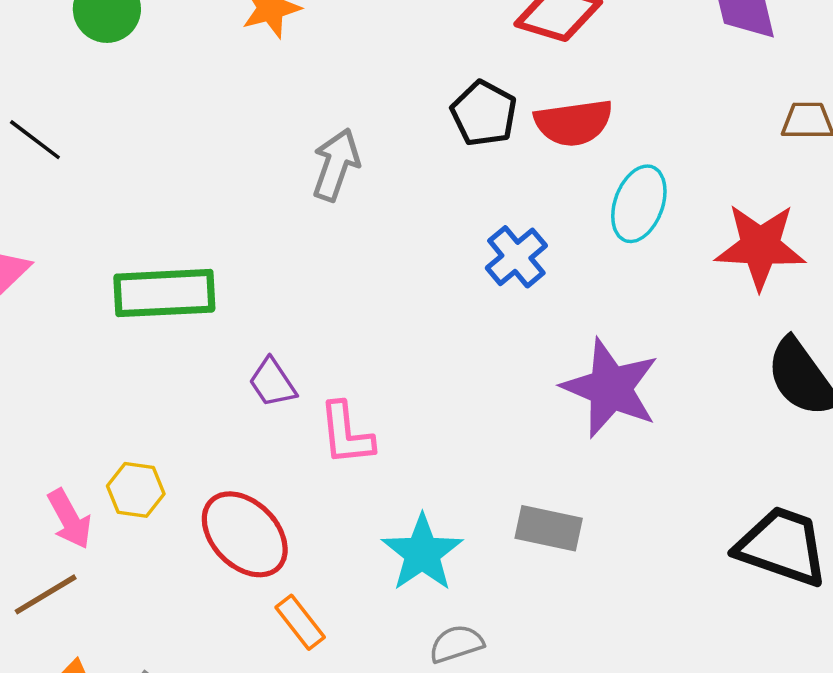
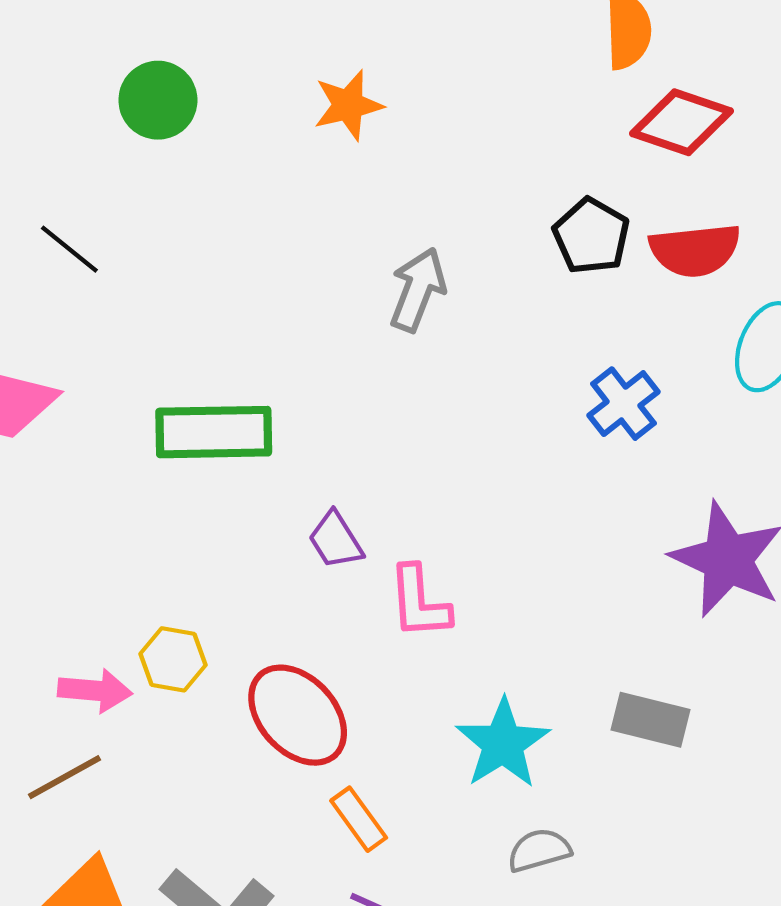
pink arrow: (69, 519) -> (95, 691), turned -58

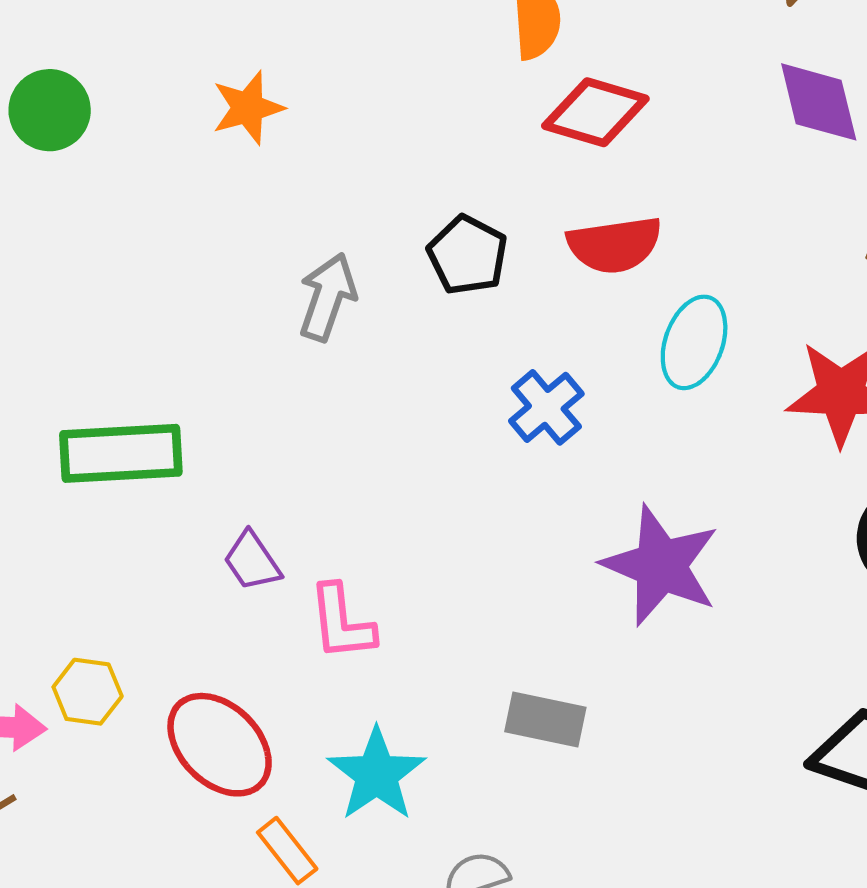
black pentagon: (591, 236) -> (468, 255), moved
gray rectangle: (650, 720) -> (545, 720), moved
cyan star: (503, 744) -> (377, 774), moved

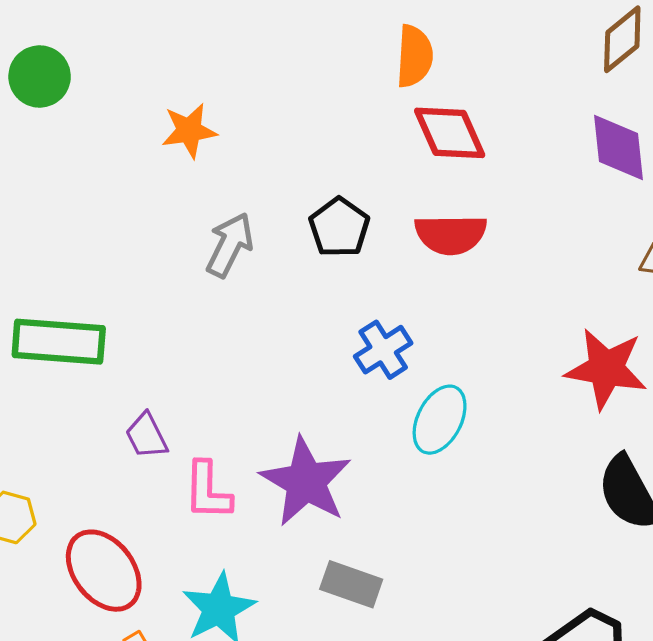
orange star: (248, 108) -> (189, 131), moved
red diamond: (595, 112) -> (450, 133), turned 42
cyan ellipse: (694, 342) -> (440, 420), moved
purple star: (661, 565) -> (306, 482), moved

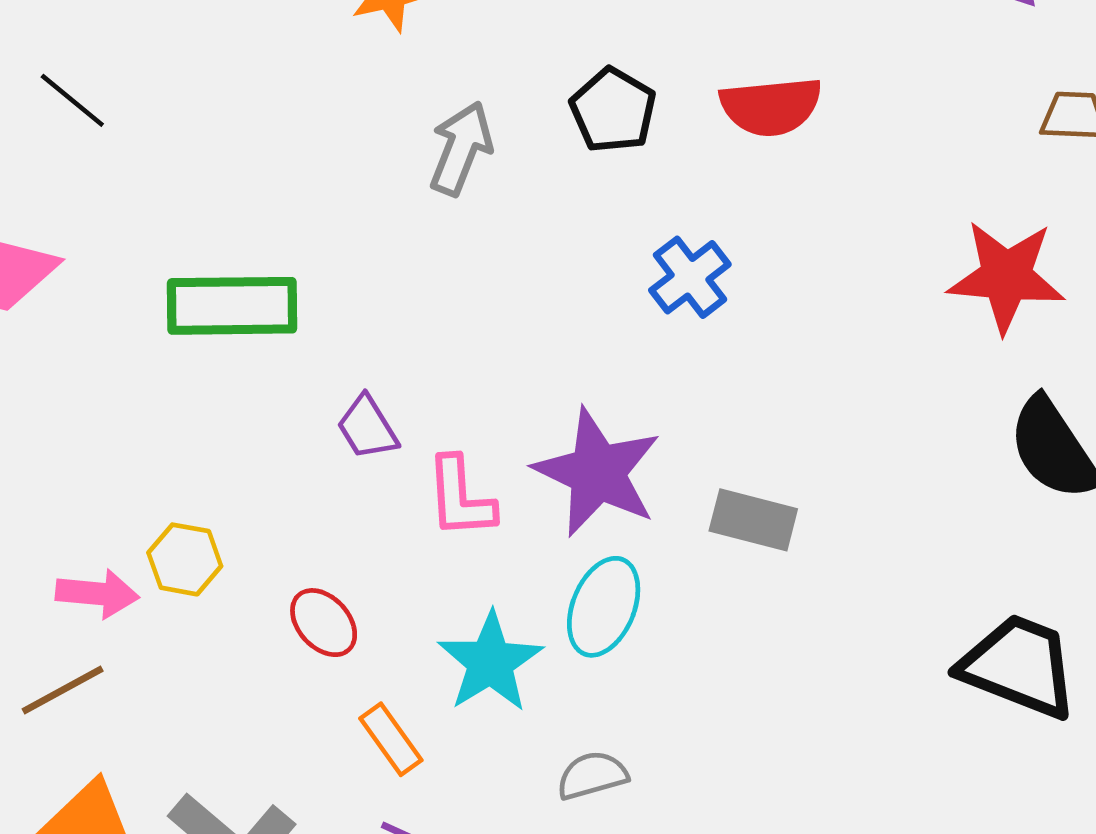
cyan ellipse: (440, 420) -> (604, 607), moved
red ellipse: (104, 571) -> (324, 623), size x0.6
gray rectangle: (351, 584) -> (753, 520), moved

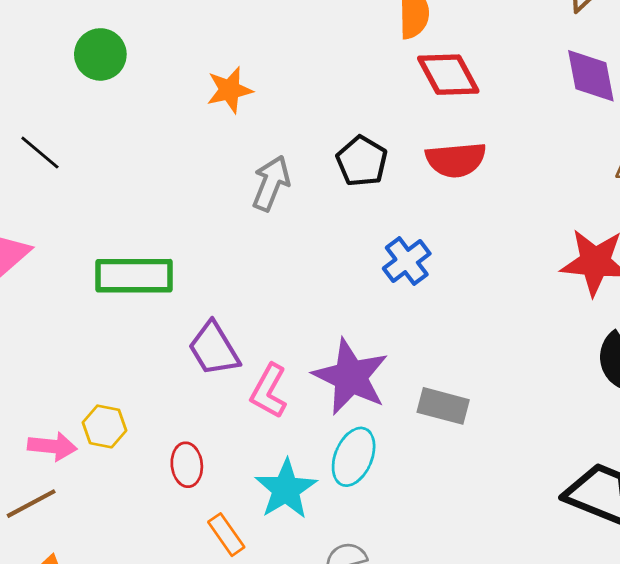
purple trapezoid: (367, 428) -> (214, 349), size x1.4
pink L-shape: (460, 497) -> (269, 391), turned 32
red ellipse: (324, 623) -> (187, 465), turned 36

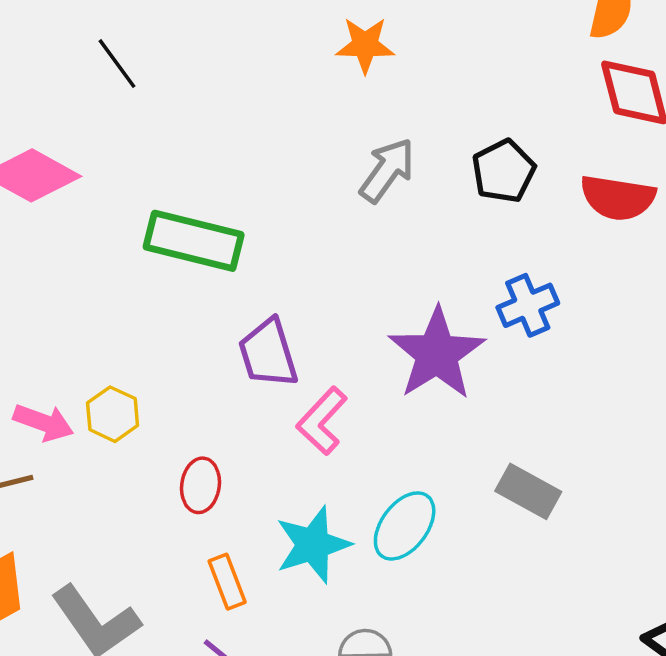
purple star: (351, 377) -> (437, 354), moved

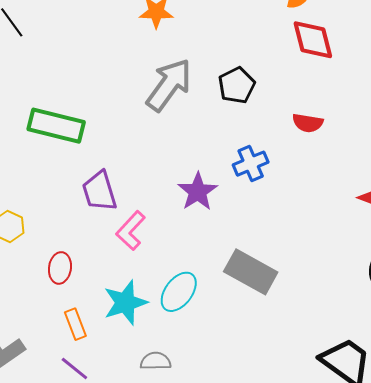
gray arrow: (387, 170) -> (169, 85), size x1.4
red semicircle: (618, 198) -> (308, 123), moved, size x0.7
purple star: (437, 354) -> (198, 192), size x0.7
gray rectangle: (528, 491) -> (251, 272), size x1.4

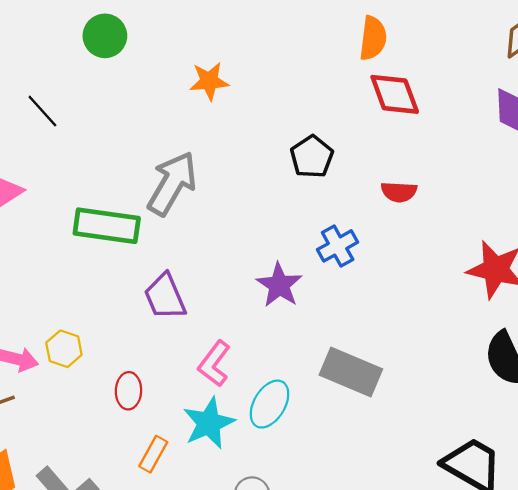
gray arrow: (169, 85) -> (172, 183), moved
pink L-shape: (131, 231) -> (214, 364), moved
orange rectangle: (75, 324) -> (153, 454), turned 56

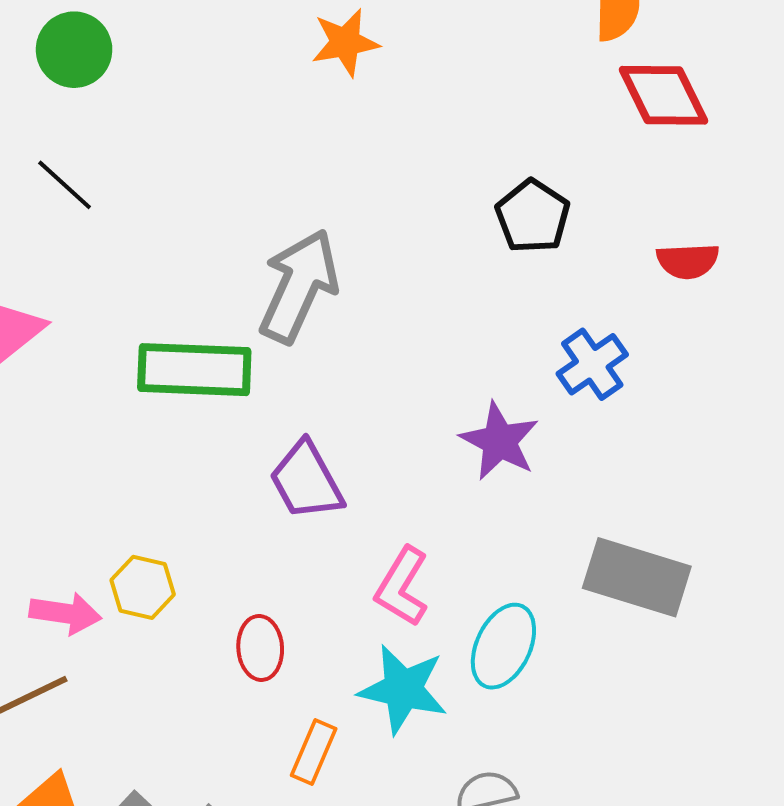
green circle: (105, 36) -> (74, 50), moved
orange star: (209, 81) -> (345, 42), moved
cyan star: (209, 423) -> (403, 689), turned -30

